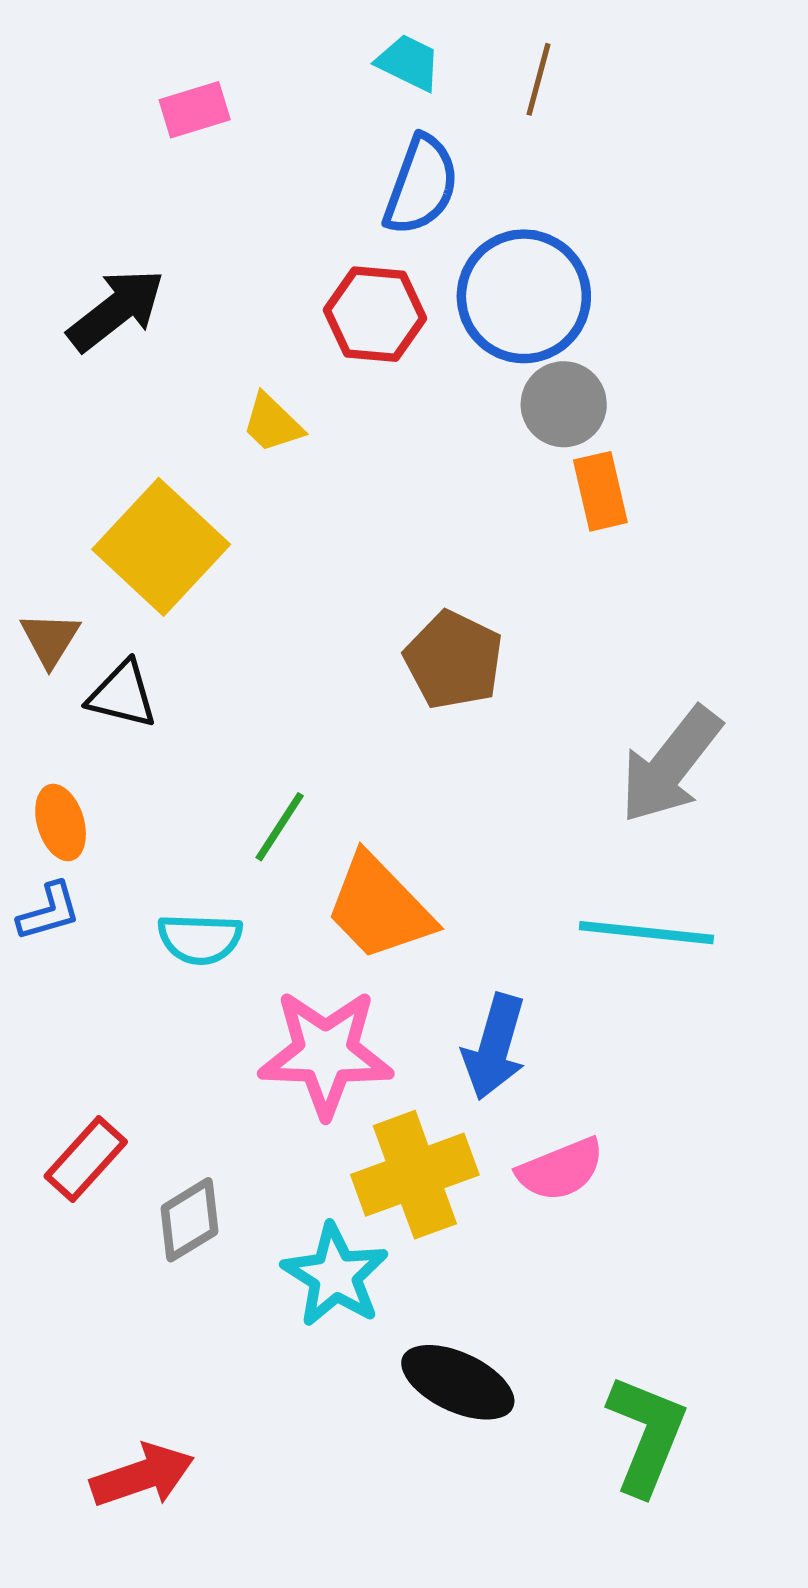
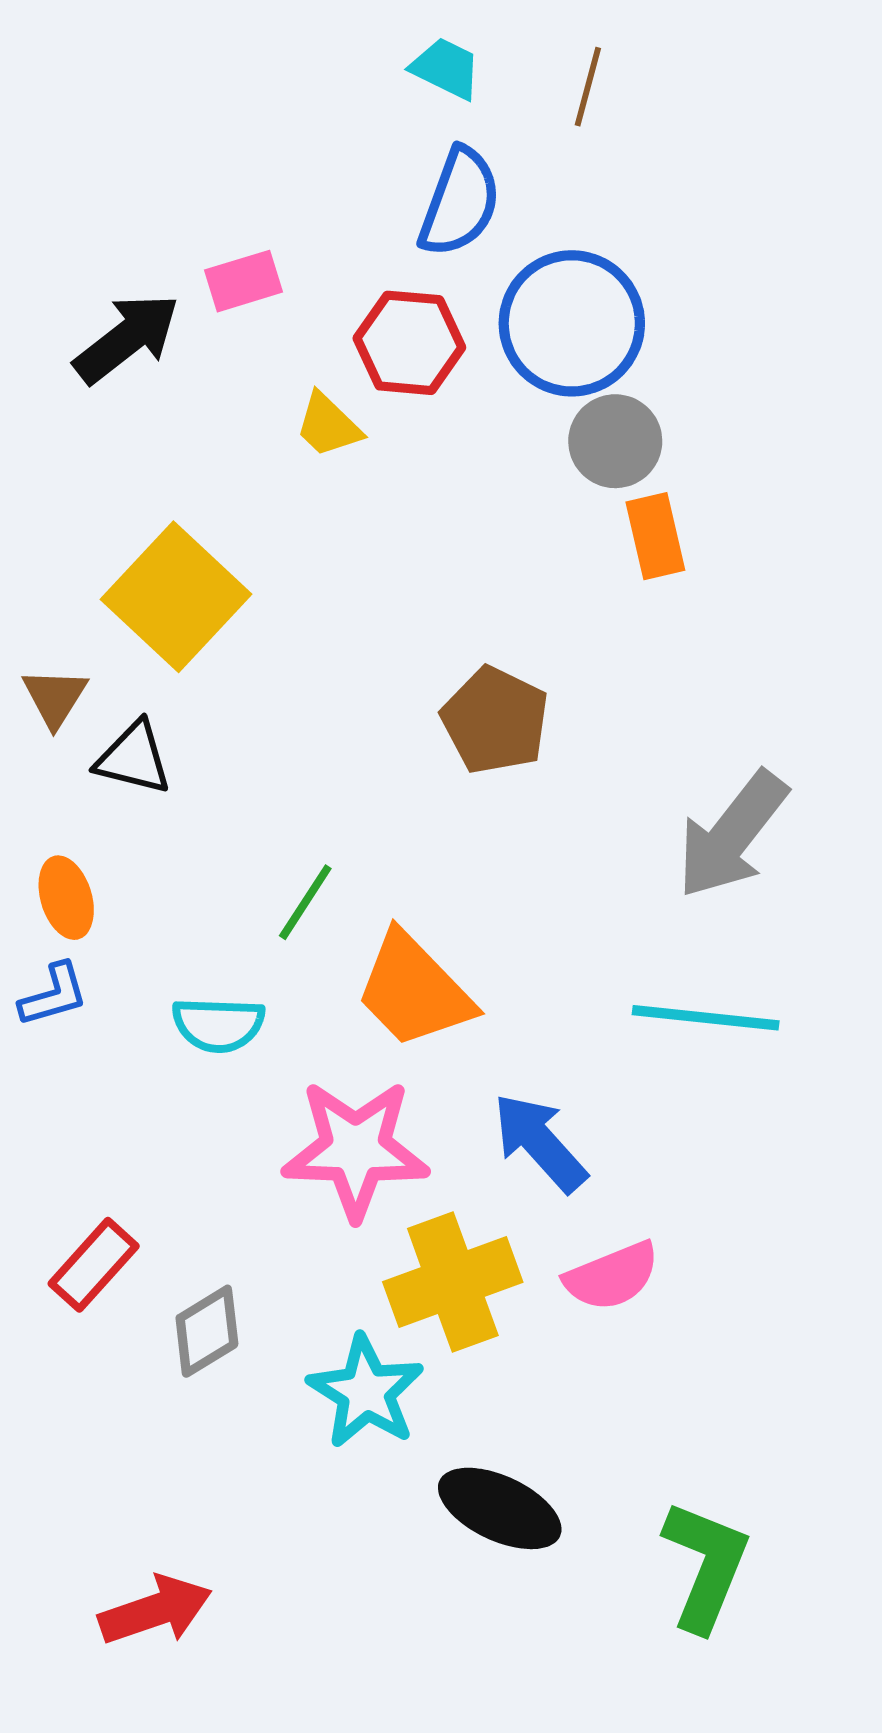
pink rectangle: (195, 110) -> (243, 281), moved
yellow trapezoid: (272, 423) -> (328, 425), moved
blue arrow: (495, 1047) -> (540, 1142), turned 122

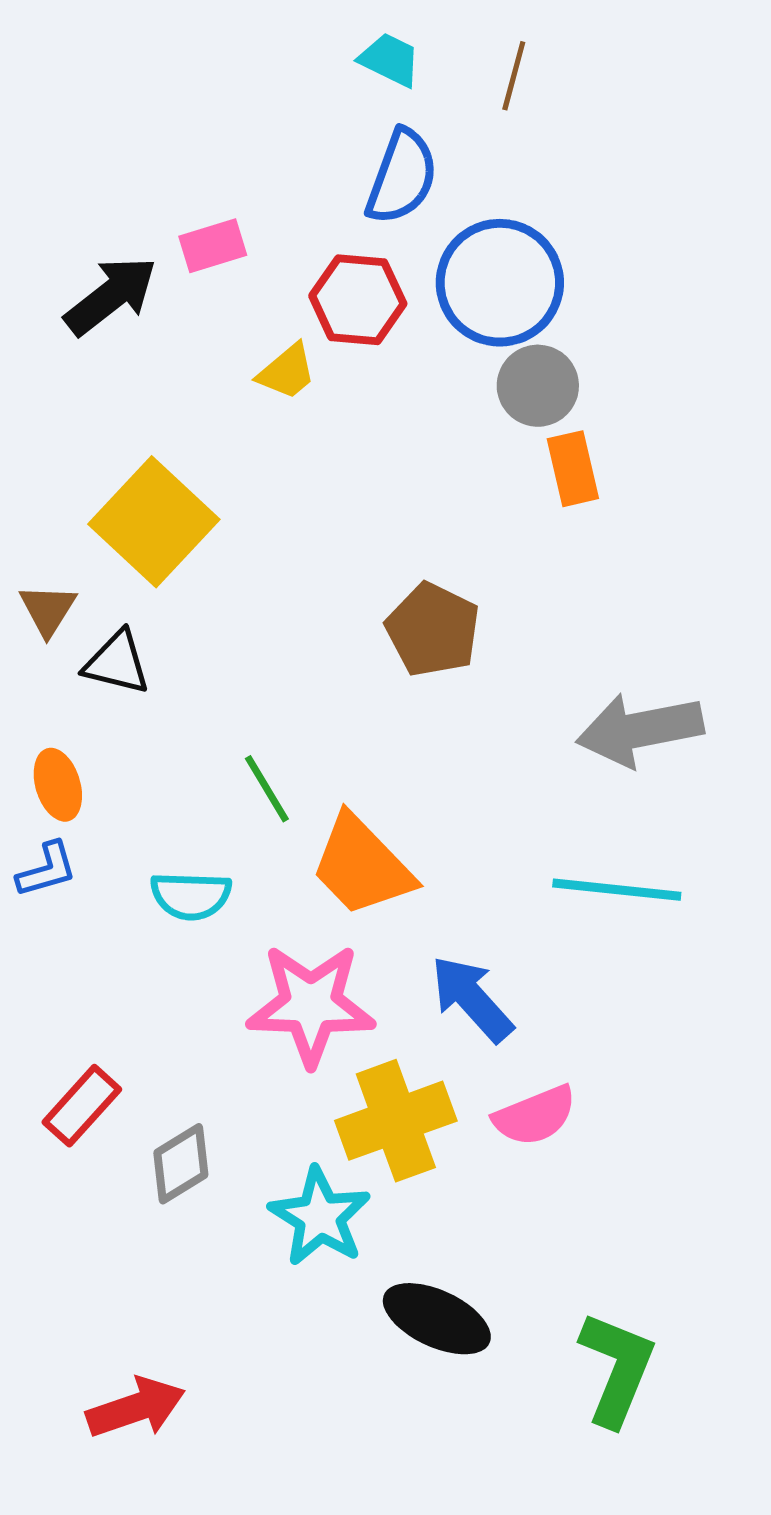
yellow trapezoid: (328, 425) -> (287, 372), turned -84
gray arrow: (732, 835) -> (640, 730), turned 41
green line: (305, 902) -> (267, 789), turned -64

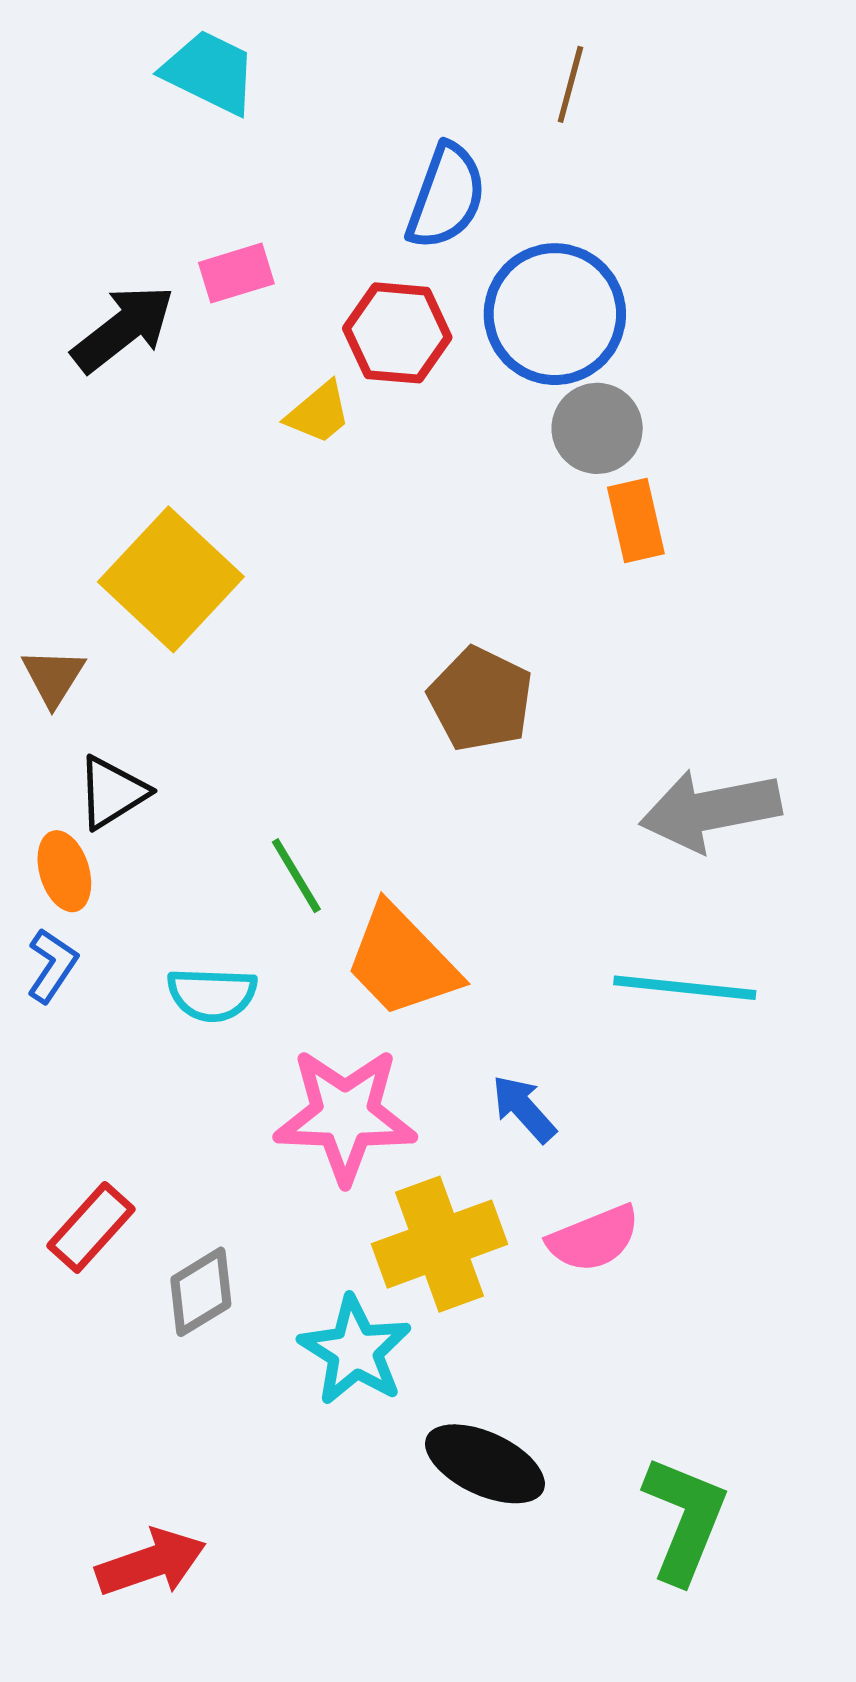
cyan trapezoid: (390, 60) -> (210, 72), moved, size x1.4
black triangle: (117, 663) -> (112, 792), moved, turned -46
blue L-shape: (47, 870) -> (52, 966), turned -40
blue arrow: (472, 999) -> (524, 1109), size x0.7

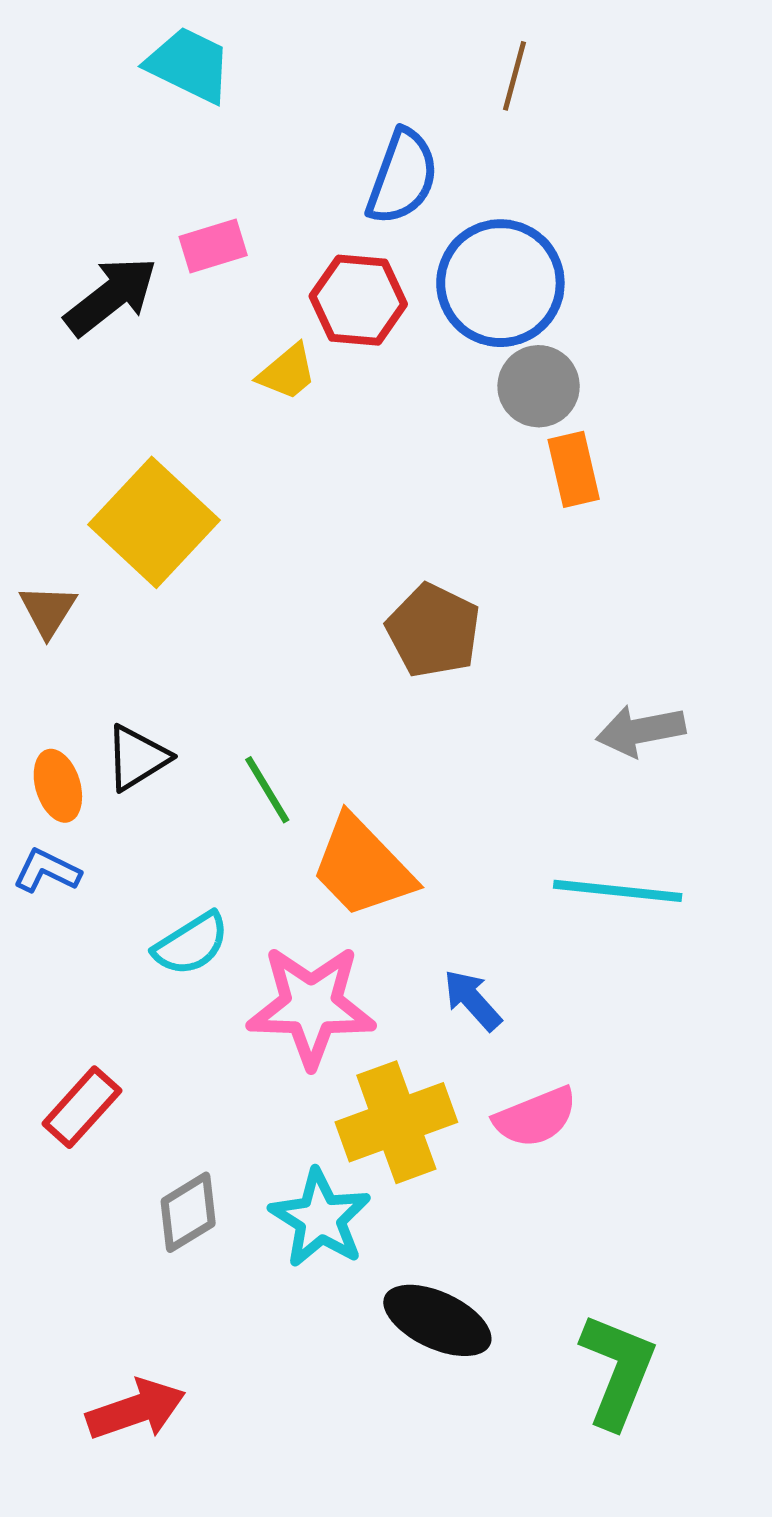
black triangle: (112, 792) -> (137, 758), moved
gray arrow: (710, 810) -> (641, 731), size x0.7
blue L-shape: (52, 966) -> (47, 871), turned -98
cyan semicircle: (212, 994) -> (191, 944), moved, turned -34
gray diamond: (201, 1292) -> (188, 1212), moved

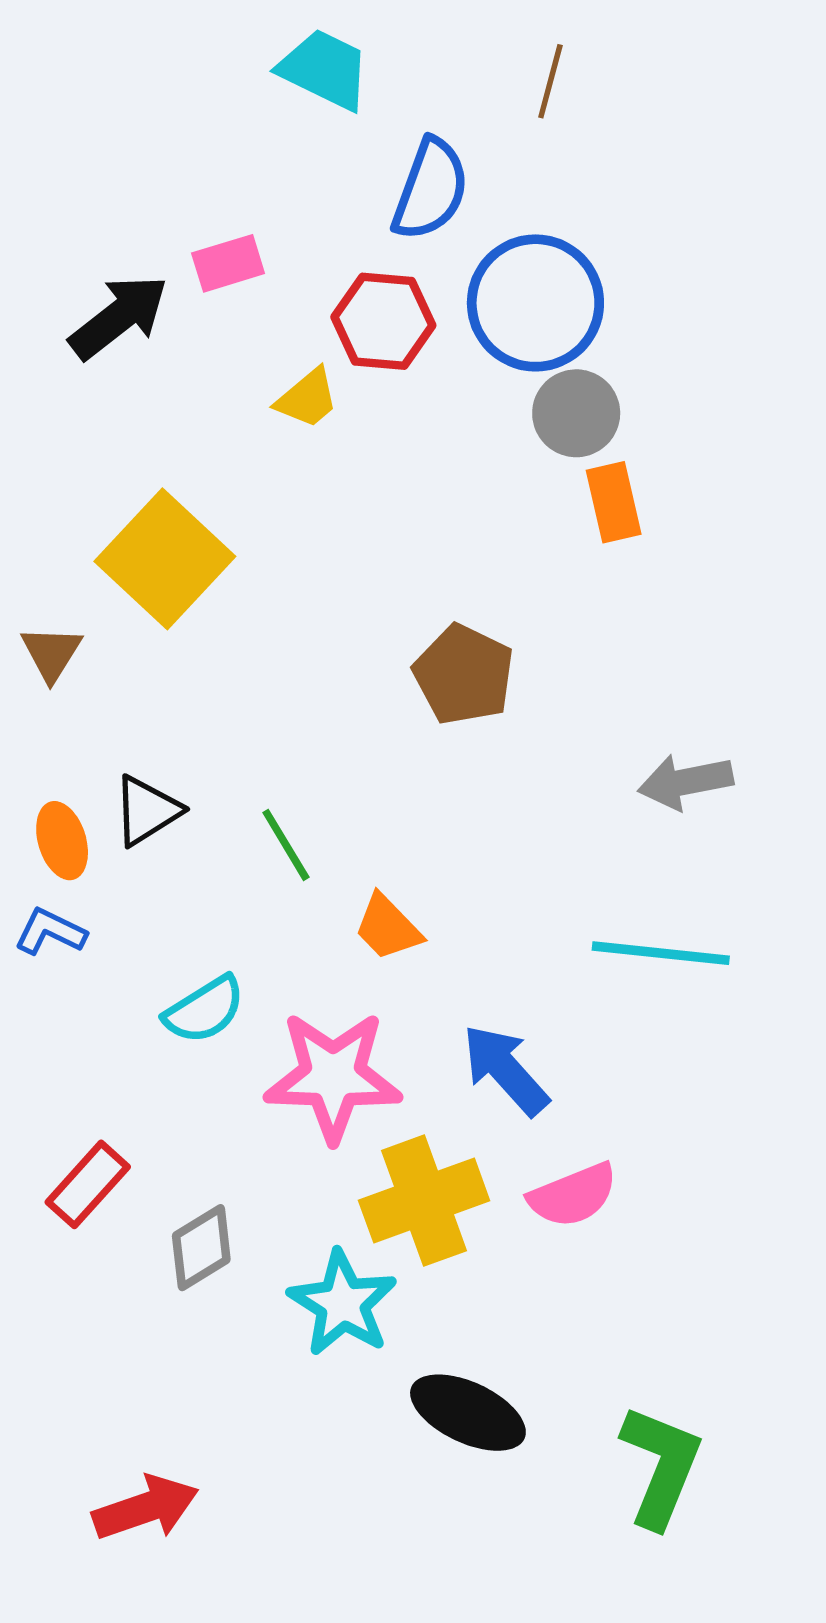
cyan trapezoid: (189, 65) -> (324, 69), moved
orange trapezoid: (362, 867) -> (388, 927), size x0.6
blue arrow: (472, 1000) -> (505, 1070), size x1.4
gray diamond: (188, 1212) -> (201, 1248), moved

